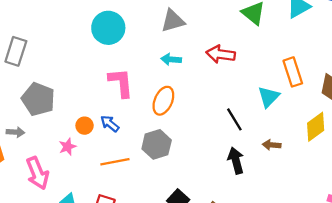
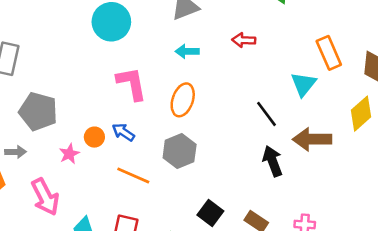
red arrow: (221, 54) -> (244, 40), size x0.7
brown arrow: (272, 145) -> (312, 139), size x1.8
pink star: (68, 147) -> (69, 154), moved
orange line: (115, 162) -> (133, 175), turned 40

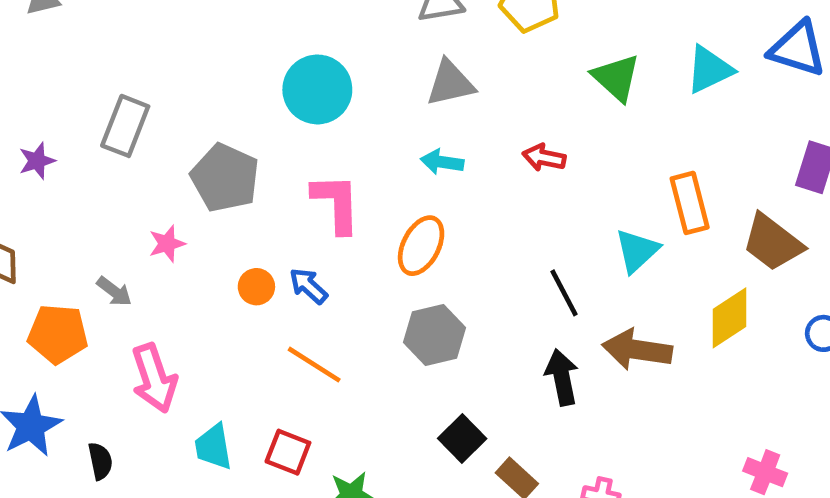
gray pentagon: (38, 112) -> (225, 178), moved
gray hexagon: (180, 151) -> (435, 335), moved
gray arrow: (16, 152) -> (114, 291), turned 30
pink star: (69, 154) -> (167, 244), moved
black square: (210, 213) -> (462, 439), moved

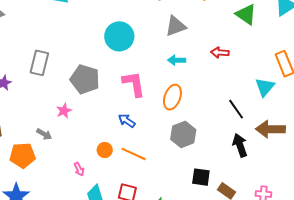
orange circle: (256, 287) -> (105, 150), moved
pink arrow: (154, 378) -> (79, 169), moved, size x0.5
black square: (462, 439) -> (201, 177), turned -30

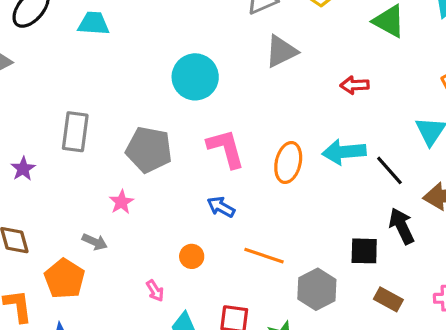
cyan arrow: (177, 60) -> (344, 152), moved, size x1.5
gray hexagon: (183, 134) -> (317, 289), moved
orange line: (134, 154) -> (264, 256), moved
orange pentagon: (23, 155) -> (65, 279), turned -30
black square: (201, 177) -> (364, 251), moved

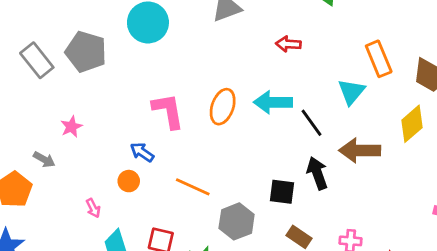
gray rectangle: (75, 132) -> (37, 60), turned -52
pink L-shape: (226, 148) -> (168, 111), moved
gray pentagon: (149, 150) -> (86, 52), moved
blue arrow: (221, 207) -> (142, 152), moved

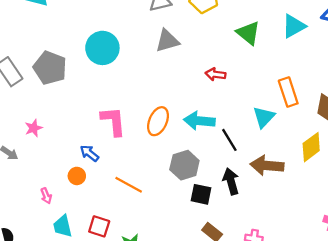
gray hexagon: (237, 221) -> (184, 165), moved

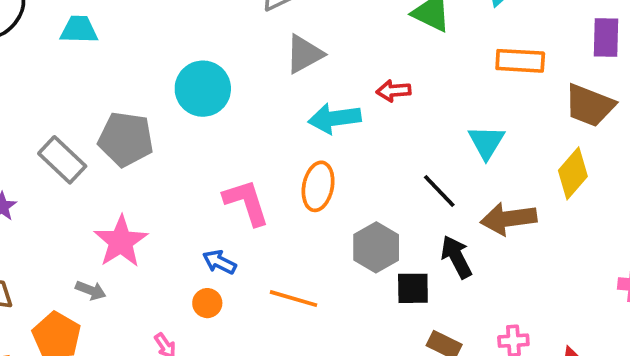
orange rectangle: (288, 92) -> (520, 61), moved, turned -56
cyan arrow: (199, 121) -> (335, 118), moved
pink star: (34, 128) -> (121, 242), size x1.8

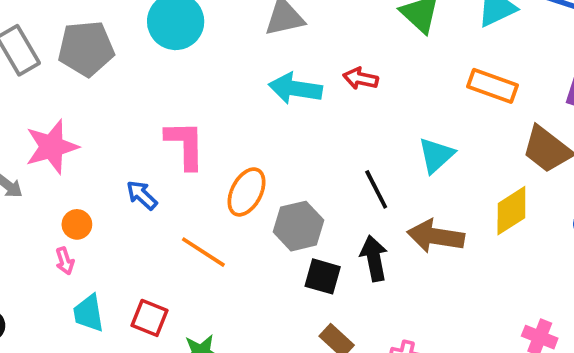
gray pentagon: (126, 139) -> (86, 48), turned -30
orange ellipse: (318, 186) -> (246, 192), moved
orange circle: (207, 303) -> (77, 224), moved

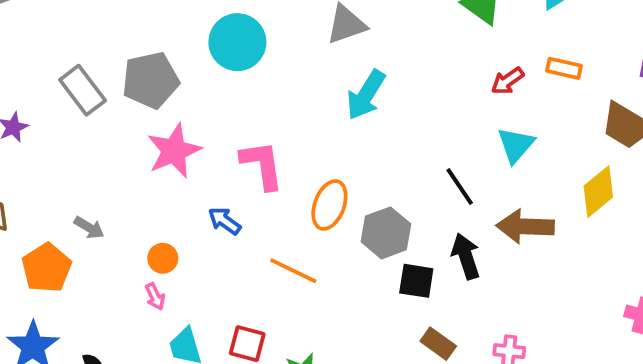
red arrow: (361, 79) -> (507, 81), moved, turned -40
orange rectangle: (492, 86) -> (564, 68), size x0.7
cyan arrow: (295, 88) -> (366, 95), turned -60
pink star: (52, 147) -> (174, 151), moved

